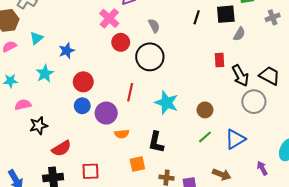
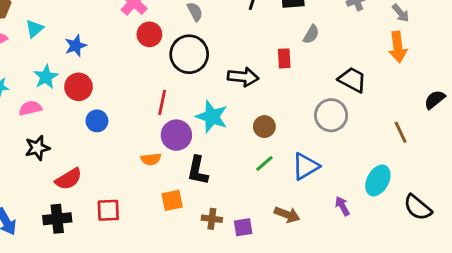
gray semicircle: (239, 34) -> (311, 34), moved
black arrow: (240, 76) -> (243, 77), moved, turned -55
red circle: (83, 82) -> (78, 87), moved
pink semicircle: (23, 105) -> (30, 108), moved
purple circle: (106, 113) -> (176, 135), moved

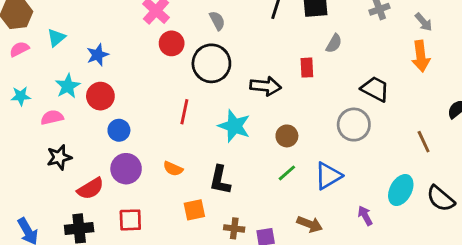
purple circle: (176, 135) -> (126, 169), moved
orange semicircle: (151, 159) -> (173, 169), turned 30
black semicircle: (418, 207) -> (441, 199), moved

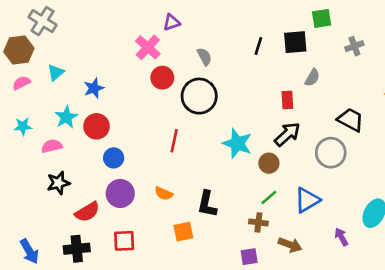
black arrow: (266, 86) -> (287, 134), moved, turned -48
cyan star: (234, 126) -> (237, 143), moved
brown cross: (234, 228) -> (258, 222), moved

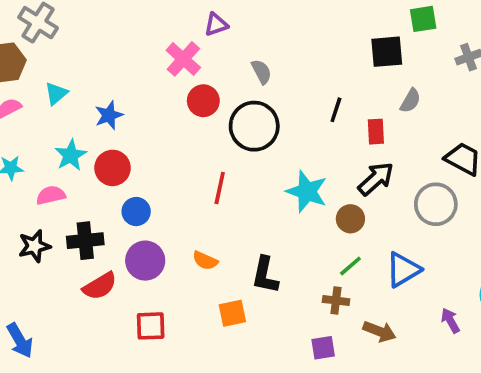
black line: (258, 46) -> (336, 110), moved
black star: (58, 183) -> (34, 246), moved
black cross: (77, 249) -> (85, 241), moved

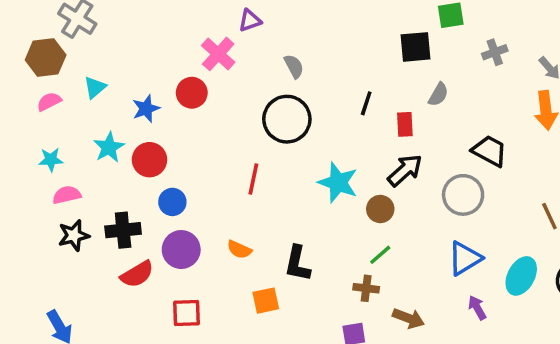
red circle: (203, 101) -> (192, 93), moved
pink semicircle: (51, 195) -> (67, 195), moved
blue triangle: (403, 270) -> (465, 258), moved

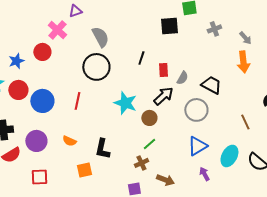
gray semicircle: (294, 66) -> (100, 37), size x1.5
gray semicircle: (438, 94) -> (182, 78), moved
blue circle: (172, 202) -> (42, 101), moved, size x1.5
brown cross: (366, 288) -> (141, 163), turned -32

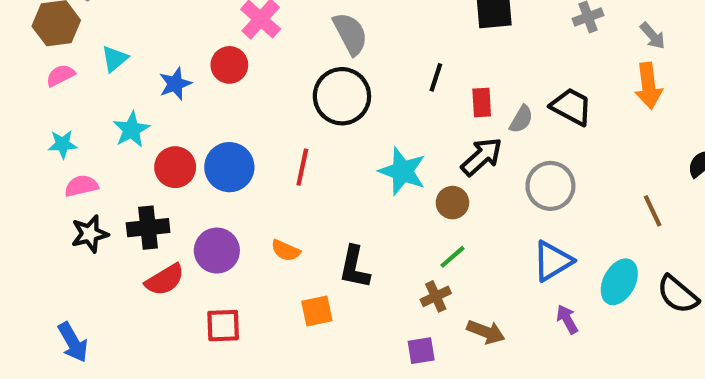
black trapezoid: (211, 85) -> (571, 107), moved
red circle: (18, 90) -> (175, 167), moved

